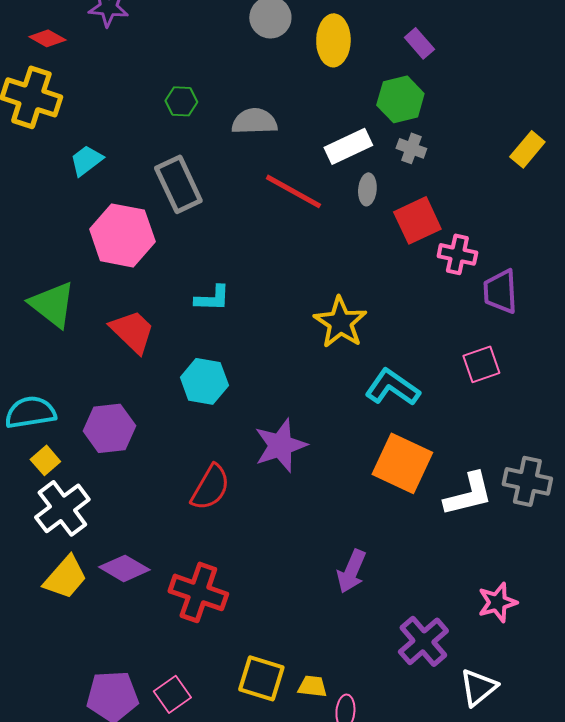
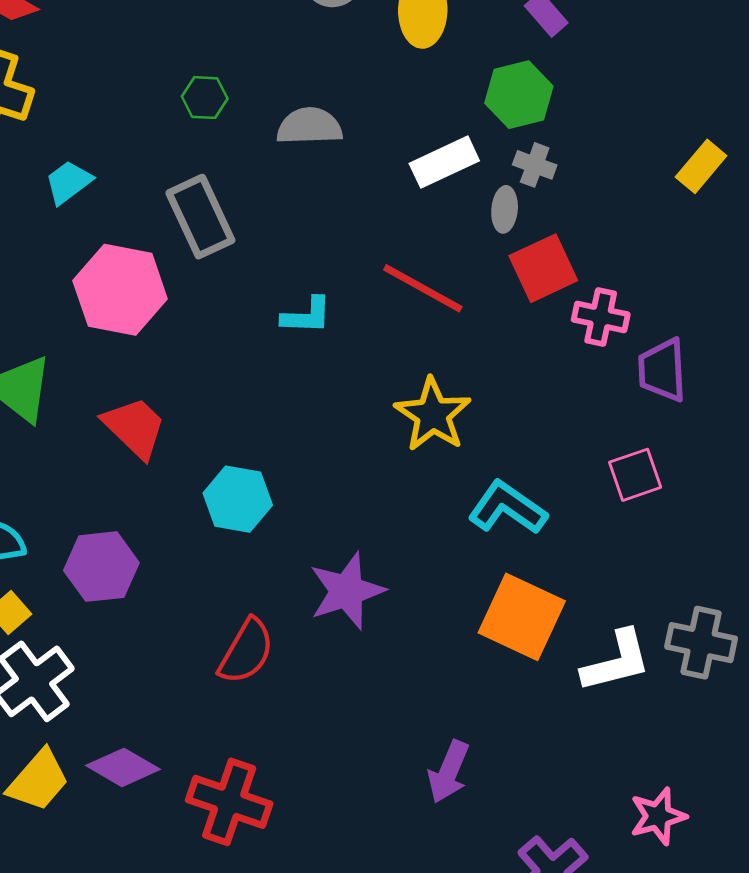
gray ellipse: (367, 189) -> (505, 209), moved
red line: (293, 191) -> (423, 288), moved
cyan L-shape: (212, 298) -> (307, 316), moved

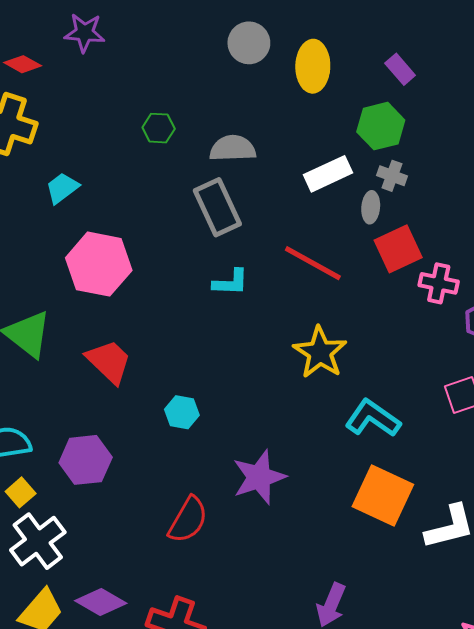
gray rectangle: (200, 217) -> (217, 207), moved
cyan hexagon: (238, 499) -> (182, 412), size x0.7

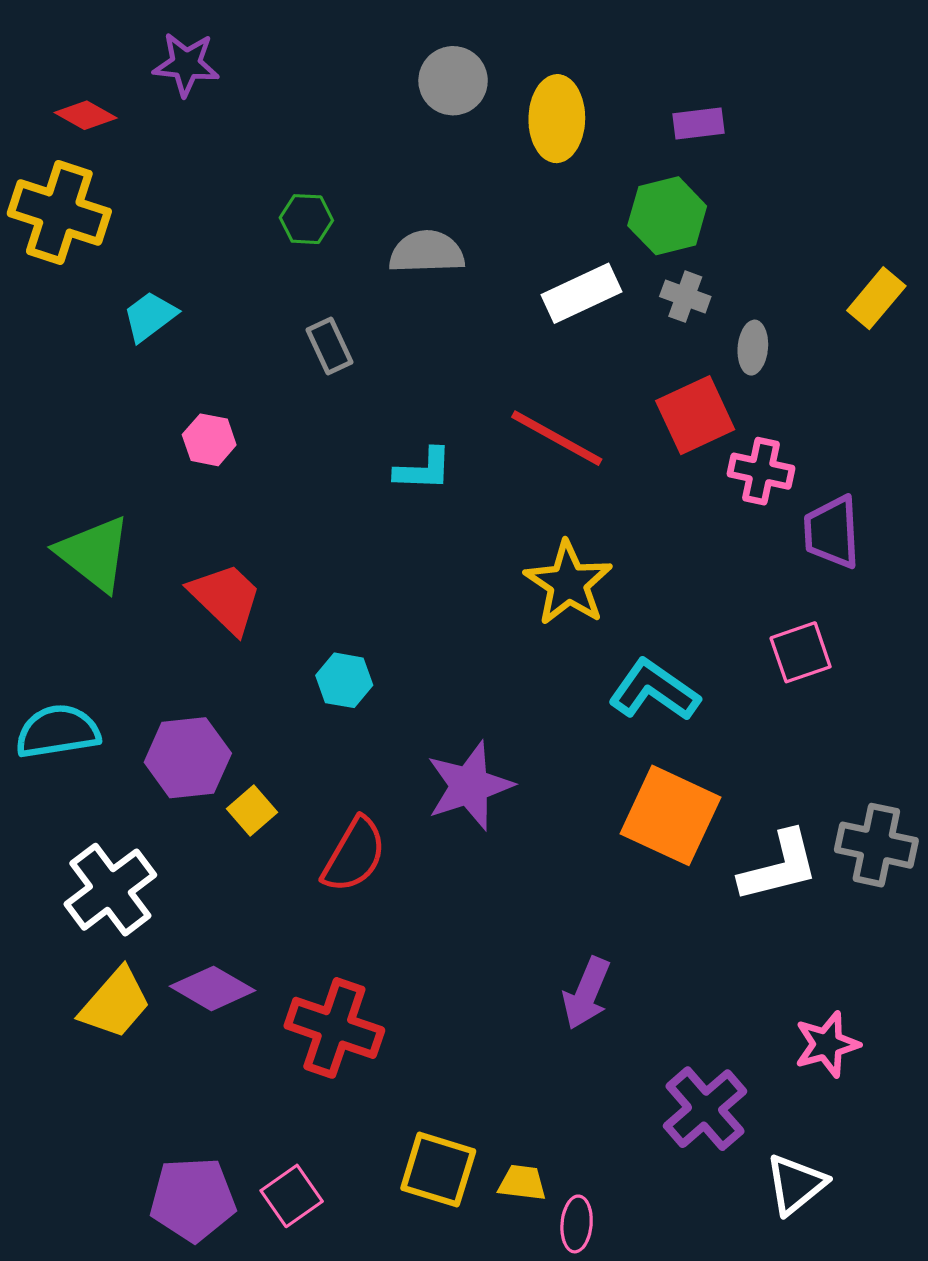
purple rectangle: (400, 69) -> (698, 124), turned -56
gray rectangle: (217, 207) -> (329, 346), moved, size x0.6
gray ellipse: (371, 207) -> (753, 348), moved
pink hexagon: (99, 264) -> (209, 440), size x0.5
yellow square: (21, 492) -> (252, 810), moved

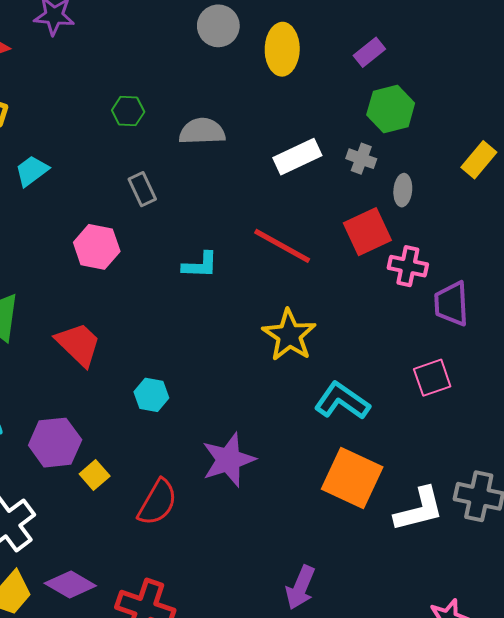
purple rectangle: (698, 124) -> (369, 52), turned -32
green hexagon: (667, 216) -> (391, 109), moved
pink hexagon: (209, 440) -> (97, 247), moved, size x1.4

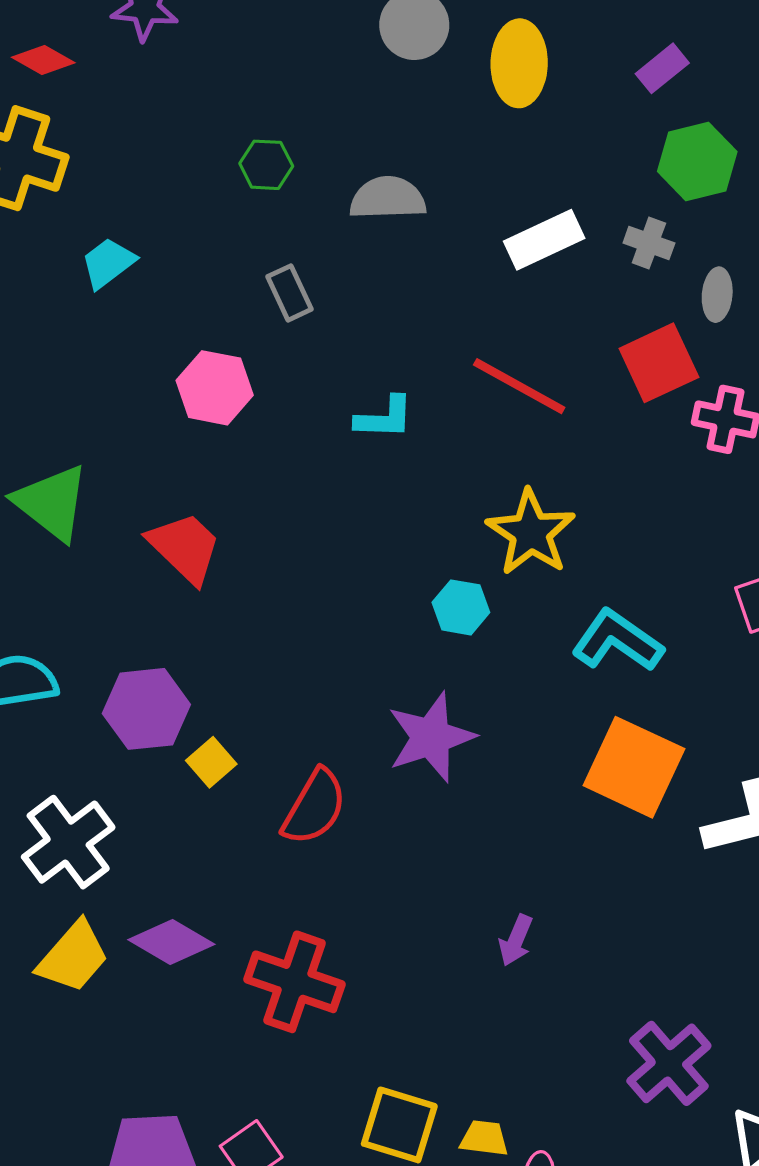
cyan hexagon: (151, 395) -> (461, 607), moved
purple arrow: (300, 588) -> (516, 940), moved, size x0.7

